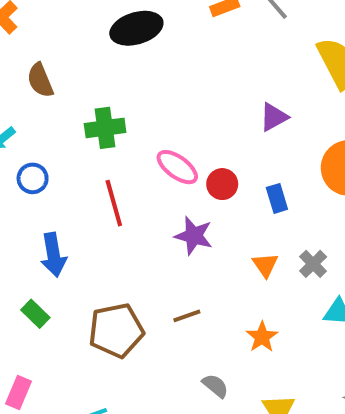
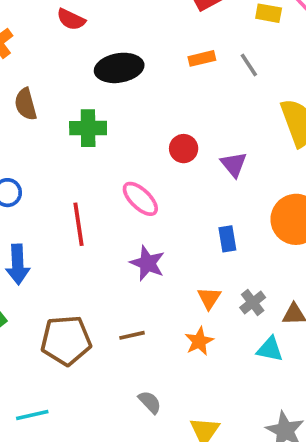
purple triangle: (274, 117) -> (234, 164), turned -48
green cross: (105, 128) -> (88, 128), moved
red circle: (222, 184) -> (184, 149), moved
orange star: (262, 337) -> (199, 341), moved

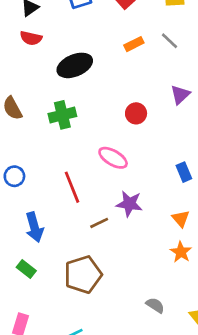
purple triangle: (234, 164) -> (180, 95), moved, turned 40
brown line: (132, 335) -> (99, 223), moved

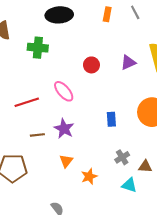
gray line: (169, 41) -> (135, 12), moved
orange rectangle: (134, 44) -> (107, 14), turned -72
red line: (72, 187) -> (27, 102), turned 75
orange triangle: (181, 219) -> (66, 161), moved

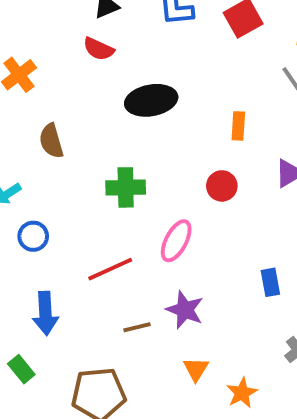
orange rectangle: (107, 14) -> (238, 126), moved
green cross: (38, 48) -> (126, 187), moved
pink ellipse: (64, 91) -> (176, 241), turned 75

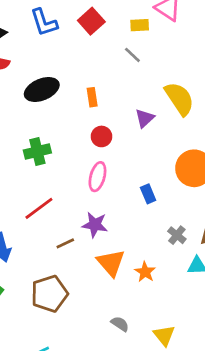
orange rectangle: (238, 126) -> (92, 97), moved
pink ellipse: (176, 241) -> (97, 177), moved
orange triangle: (196, 369) -> (111, 263), size x1.6

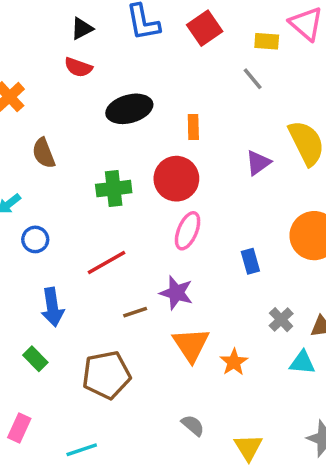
red circle: (102, 136) -> (176, 179), moved, size x1.6

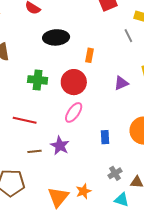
red line: (106, 263) -> (25, 120), turned 30
orange triangle: (191, 345) -> (58, 197), moved

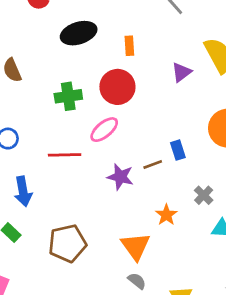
pink ellipse: (74, 112) -> (104, 130), moved, turned 30
brown line: (35, 151) -> (153, 165), moved
orange star: (84, 191) -> (166, 215), moved

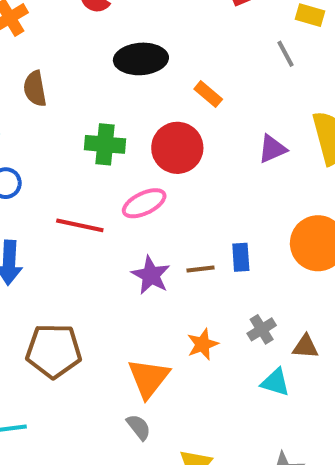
orange rectangle: (129, 46) -> (208, 94), turned -60

